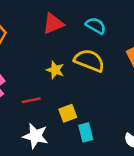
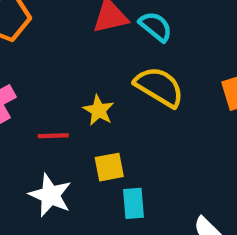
cyan semicircle: (96, 26) -> (156, 26), moved
yellow star: (55, 70) -> (99, 110), moved

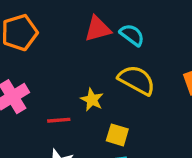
yellow square: (109, 167) -> (117, 135), moved, turned 30

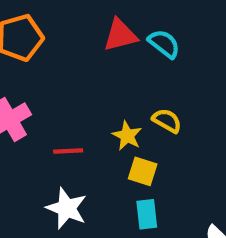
yellow semicircle: (137, 80) -> (167, 121), moved, size x0.6
yellow star: (92, 100) -> (127, 136), moved

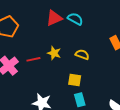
yellow star: (127, 136) -> (54, 53), moved
red line: (68, 151) -> (33, 59), moved

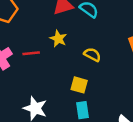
yellow star: (54, 53) -> (58, 39), moved

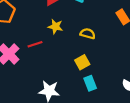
yellow square: (79, 85) -> (82, 62), turned -32

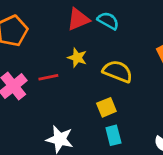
yellow semicircle: (88, 34) -> (118, 71), size x1.5

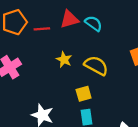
yellow star: (77, 58) -> (64, 60), moved
red line: (48, 77) -> (42, 29), moved

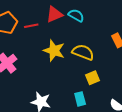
yellow star: (64, 60) -> (54, 51), size x1.5
yellow square: (84, 94) -> (93, 78), moved

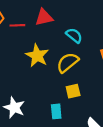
cyan semicircle: (76, 15) -> (74, 35), moved
yellow semicircle: (83, 52) -> (68, 63), turned -70

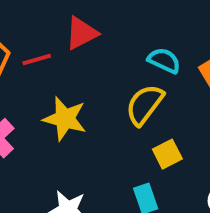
cyan semicircle: (74, 35) -> (164, 61), moved
yellow star: (37, 56) -> (65, 119), moved

